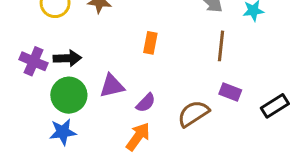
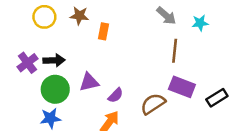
orange rectangle: (150, 43) -> (103, 31), moved
purple cross: (34, 61) -> (27, 63), turned 30
purple rectangle: (230, 92) -> (182, 87), size x1.5

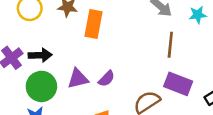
orange rectangle: (103, 31) -> (94, 24), size x1.5
purple semicircle: (116, 95) -> (107, 79), moved

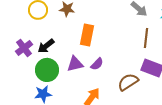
orange rectangle: (94, 24) -> (87, 35), moved
black arrow: (40, 55) -> (46, 46), turned 144

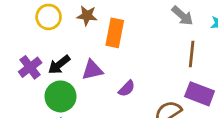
orange rectangle: (87, 35) -> (115, 33), moved
purple triangle: (75, 64) -> (92, 70), moved

